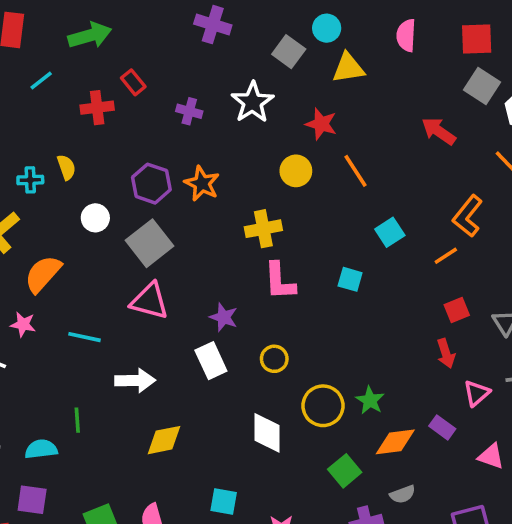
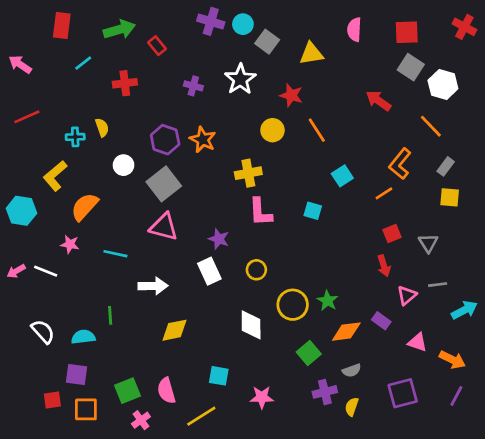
cyan circle: (327, 28) -> (243, 24), moved
red rectangle: (133, 82) -> (157, 46), moved

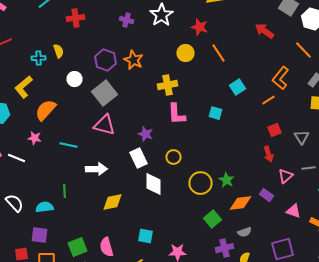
white diamond: (251, 325) -> (154, 184), moved

